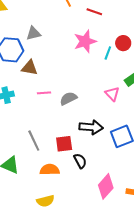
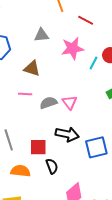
gray triangle: (33, 33) -> (41, 35), moved
brown triangle: (30, 68) -> (32, 68), moved
pink triangle: (112, 94) -> (70, 102), moved

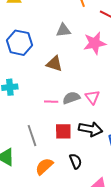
pink line: (25, 94) -> (51, 102), moved
red square: (38, 147) -> (63, 131), moved
orange semicircle: (20, 171) -> (44, 166), turned -48

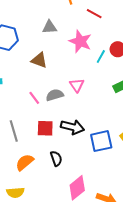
pink star: (95, 43) -> (80, 41), turned 30
pink triangle: (92, 97) -> (77, 85), moved
pink line: (51, 102) -> (34, 98), turned 48

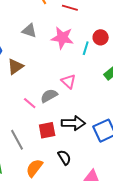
gray triangle: (50, 27) -> (29, 31), turned 35
brown triangle: (39, 60) -> (15, 67), moved, turned -42

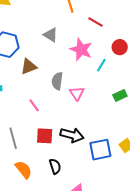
red circle: (101, 37) -> (120, 47), moved
gray semicircle: (49, 96) -> (57, 81), moved, turned -66
orange semicircle: (34, 168) -> (23, 170), turned 90

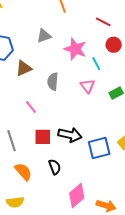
red line: (95, 22) -> (103, 22), moved
gray triangle: (51, 35) -> (44, 36), turned -49
cyan line: (101, 65) -> (96, 64), turned -56
pink triangle: (77, 93) -> (88, 86), moved

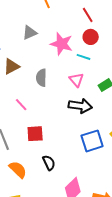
red line: (103, 22) -> (88, 15), turned 35
red circle: (114, 45) -> (91, 37), moved
cyan line: (96, 64) -> (83, 57), turned -40
black arrow: (70, 135) -> (80, 106), moved

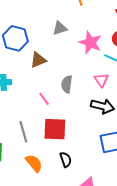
gray semicircle: (41, 78) -> (67, 84), moved
red square: (35, 134) -> (55, 129), size x1.4

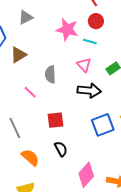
gray triangle: (60, 28) -> (26, 17), moved
red square: (55, 129) -> (56, 120), moved, size x0.7

